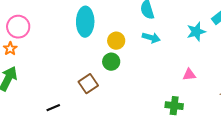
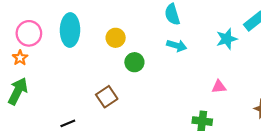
cyan ellipse: (85, 22) -> (70, 30), moved
yellow circle: (116, 41) -> (116, 38), moved
green circle: (111, 62) -> (134, 62), moved

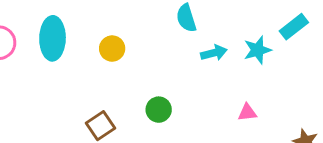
cyan arrow: (177, 46) -> (214, 53), moved, turned -30
green circle: (134, 62) -> (159, 110), moved

